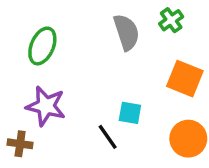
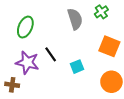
cyan square: (130, 113) -> (77, 67), turned -32
black line: (108, 137) -> (51, 54), moved

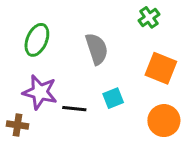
gray semicircle: (75, 19) -> (97, 49), moved
black line: (51, 54) -> (74, 109), moved, turned -49

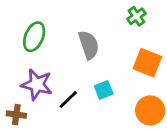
black line: (74, 109) -> (68, 100), turned -50

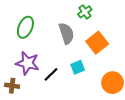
green cross: (136, 16) -> (85, 12), moved
orange square: (147, 63) -> (97, 43), moved, turned 30

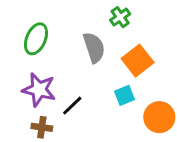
cyan square: (78, 67) -> (124, 95), moved
brown cross: (12, 86) -> (42, 127), moved

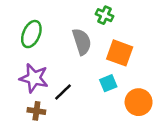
green cross: (120, 17) -> (104, 15), turned -30
orange square: (138, 61) -> (120, 53), turned -32

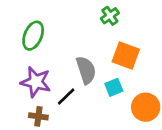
green cross: (104, 15) -> (110, 16), turned 30
gray semicircle: (82, 42) -> (86, 70), moved

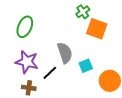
orange square: (126, 55) -> (97, 29), moved

